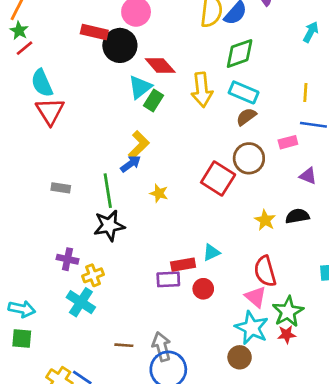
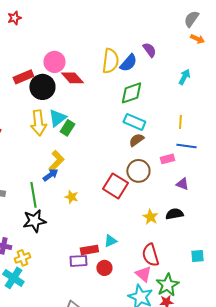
red rectangle: (94, 32) -> (23, 77), turned -36
red diamond: (160, 66) -> (72, 78), moved
yellow arrow: (202, 90) -> (38, 123), moved

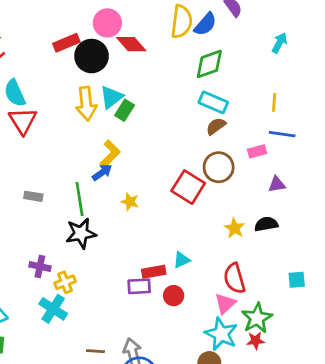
purple triangle: (182, 184) -> (277, 184), turned -32
pink triangle: (143, 274) -> (225, 304), turned 36

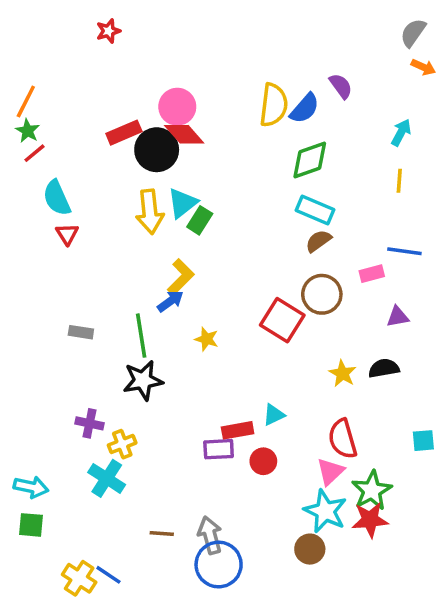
red diamond: (131, 44) -> (184, 134), moved
yellow line: (274, 102) -> (399, 181), moved
red triangle: (23, 121) -> (67, 234), size x0.6
red star: (256, 341) -> (370, 520), size x1.5

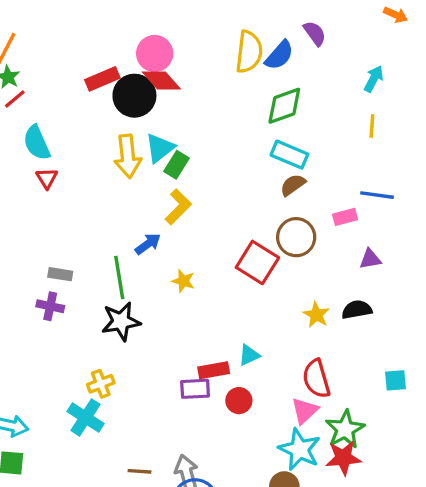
yellow L-shape: (181, 277) -> (178, 207), moved
purple cross: (90, 423) -> (50, 306), moved

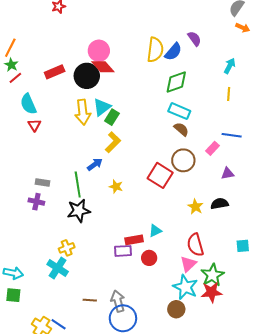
red rectangle: (102, 79) -> (55, 72), moved
brown semicircle: (293, 185) -> (181, 129), turned 77
pink rectangle: (345, 217) -> (212, 148), turned -32

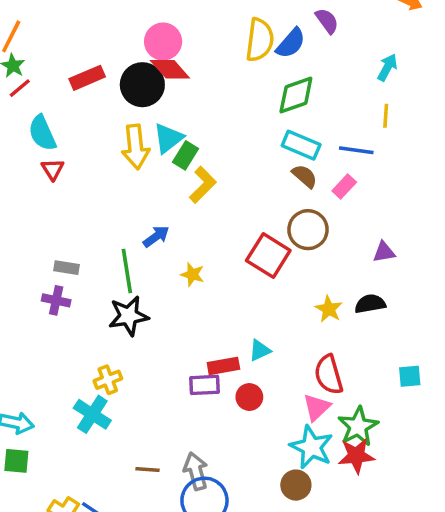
blue line: (232, 135) -> (356, 150), moved
yellow L-shape: (113, 142) -> (203, 185), moved
pink rectangle: (212, 148) -> (344, 186), moved

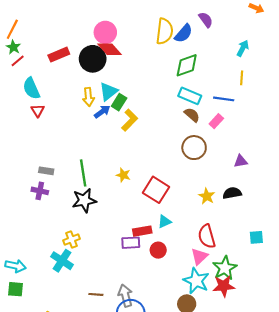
yellow arrow: (135, 147) -> (88, 97), size x0.7
blue arrow: (156, 237) -> (102, 112), moved
red square: (268, 256) -> (156, 190), moved

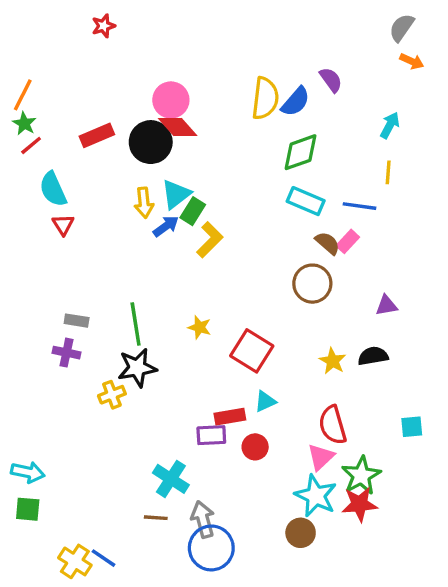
brown semicircle: (192, 115) -> (328, 243), moved
yellow cross: (72, 240) -> (112, 395), moved
cyan cross: (62, 261) -> (171, 479), moved

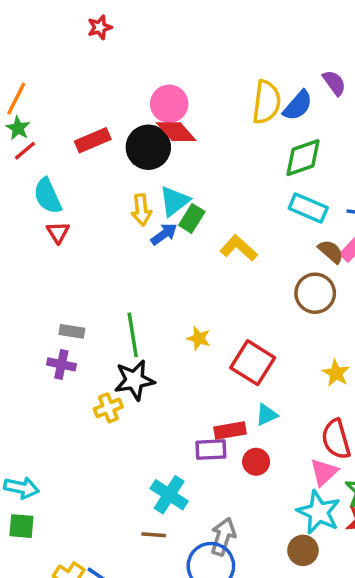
yellow L-shape: (210, 240) -> (239, 248), moved, turned -93
gray arrow: (203, 519) -> (223, 536), moved, turned 33

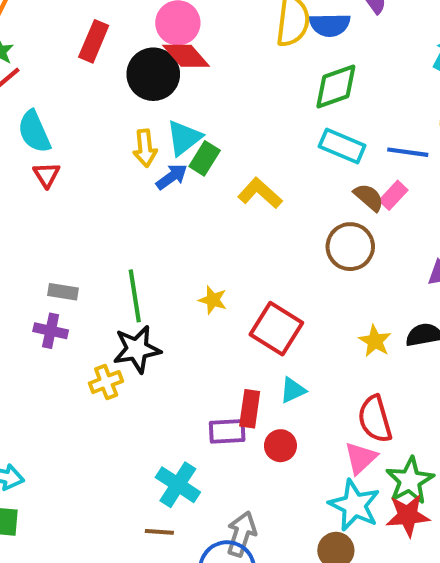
blue semicircle: (298, 106) -> (330, 25), turned 48
red rectangle: (93, 140) -> (94, 41), moved, turned -44
red rectangle: (230, 430) -> (250, 409), turned -72

